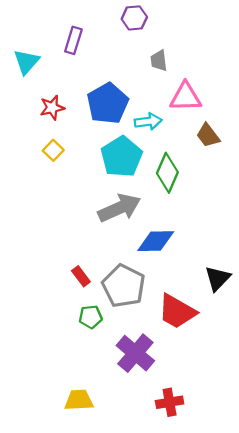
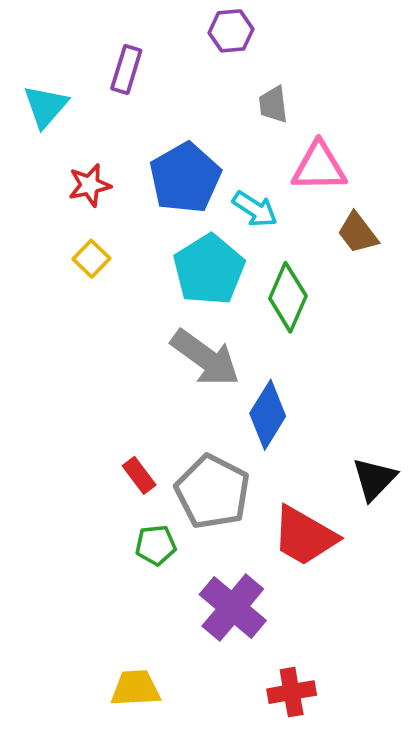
cyan arrow: (148, 122) -> (255, 209), turned 40
gray arrow: (119, 208) -> (205, 358), turned 60
blue diamond: (156, 241) -> (268, 415), turned -57

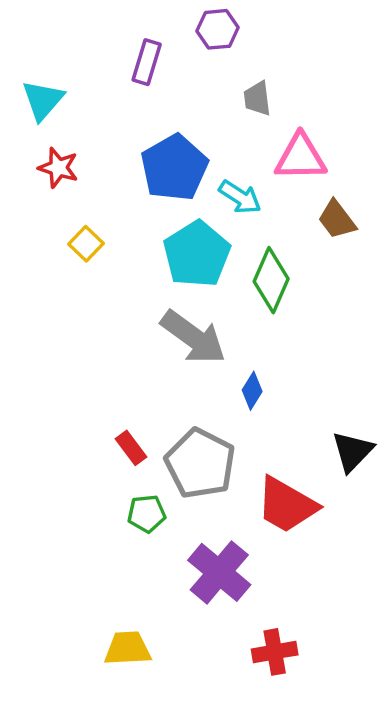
purple rectangle: (126, 70) -> (147, 62), moved
red star: (90, 185) -> (58, 168), moved, turned 30
blue diamond: (268, 415) -> (252, 391), size x0.6

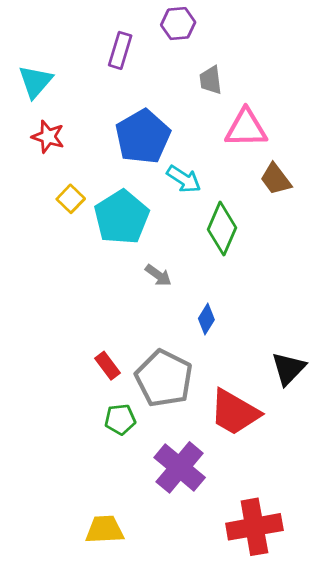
cyan arrow: (240, 197) -> (184, 179), moved
cyan pentagon: (197, 254) -> (122, 217), moved
gray arrow: (193, 337) -> (158, 275), size x0.5
red cross: (275, 652) -> (254, 527), moved, size x1.5

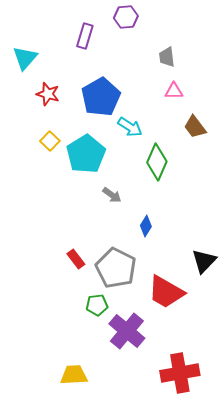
gray trapezoid: (211, 80) -> (167, 57), moved
pink triangle: (246, 128) -> (174, 91), size x0.6
red star: (48, 137) -> (48, 94), moved
green pentagon: (120, 419) -> (97, 305), moved

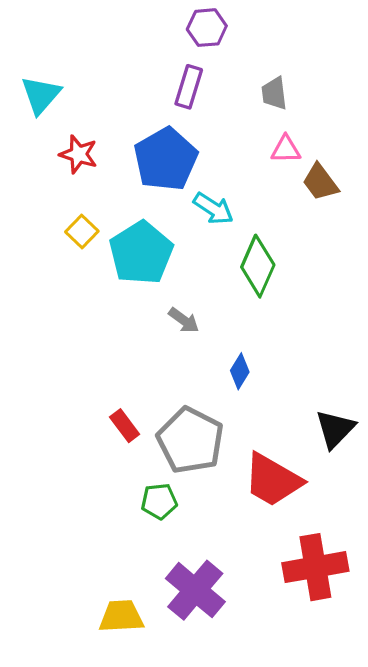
purple rectangle: (85, 36) -> (189, 87), moved
brown trapezoid: (195, 127) -> (320, 182), moved
purple cross: (127, 331) -> (195, 590), moved
red cross: (180, 373) -> (315, 567), moved

